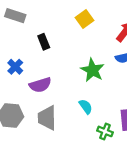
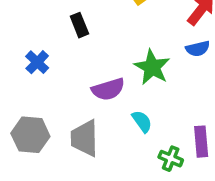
purple semicircle: (40, 85) -> (108, 89), moved

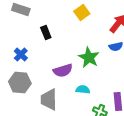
cyan semicircle: (142, 121) -> (83, 90), turned -48
gray hexagon: (30, 135) -> (20, 82), moved

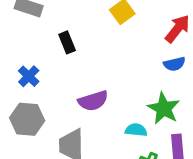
green star: (89, 58) -> (164, 108), moved
cyan semicircle: (83, 90) -> (136, 130), moved

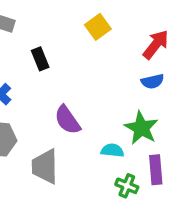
purple semicircle: (93, 101) -> (67, 120), turned 72

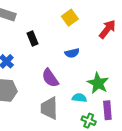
blue semicircle: (153, 81) -> (72, 53), moved
gray trapezoid: (45, 167) -> (49, 108), moved

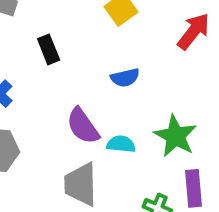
cyan semicircle: (79, 98) -> (121, 144), moved

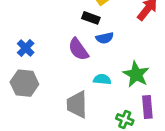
black rectangle: (49, 49) -> (91, 18), moved, turned -48
purple semicircle: (83, 126) -> (78, 49), moved

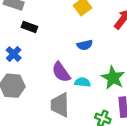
black rectangle: (91, 18) -> (29, 27), moved
purple semicircle: (78, 49) -> (61, 72), moved

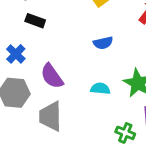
purple semicircle: (61, 72) -> (52, 76), moved
gray trapezoid: (60, 105) -> (50, 116), moved

